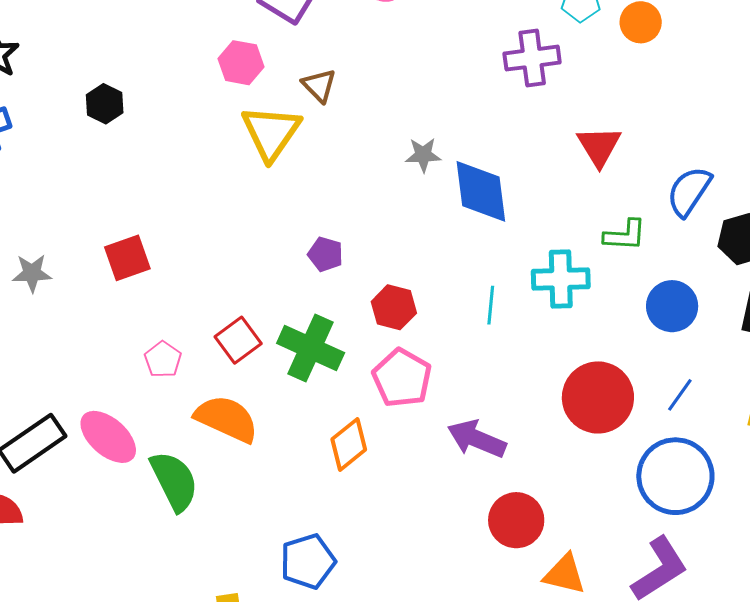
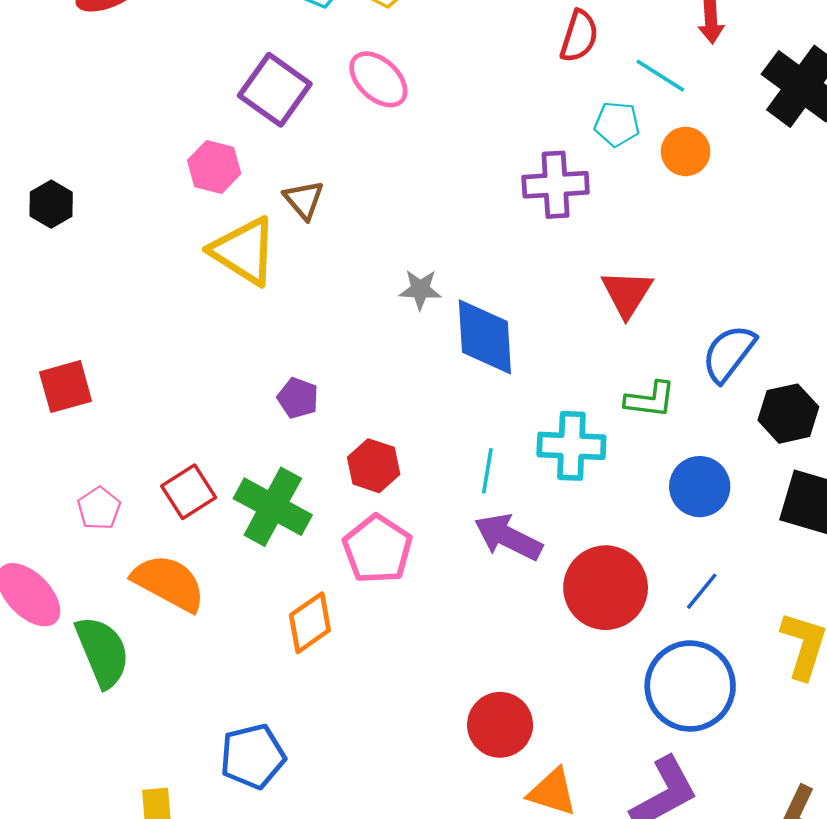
yellow triangle: (271, 133) -> (244, 251), turned -36
purple arrow: (477, 439) -> (508, 537), moved

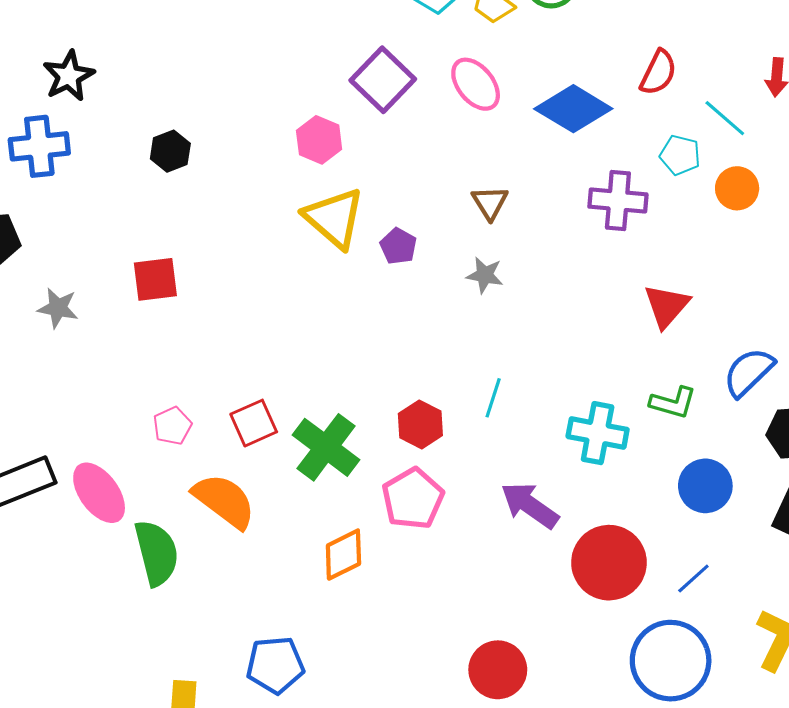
brown triangle: (304, 200) -> (490, 203), moved
blue diamond: (485, 337) -> (573, 109), moved, turned -64
red square: (66, 387) -> (155, 279), moved
purple pentagon: (298, 398) -> (398, 246), moved
cyan line: (487, 471) -> (493, 398), moved

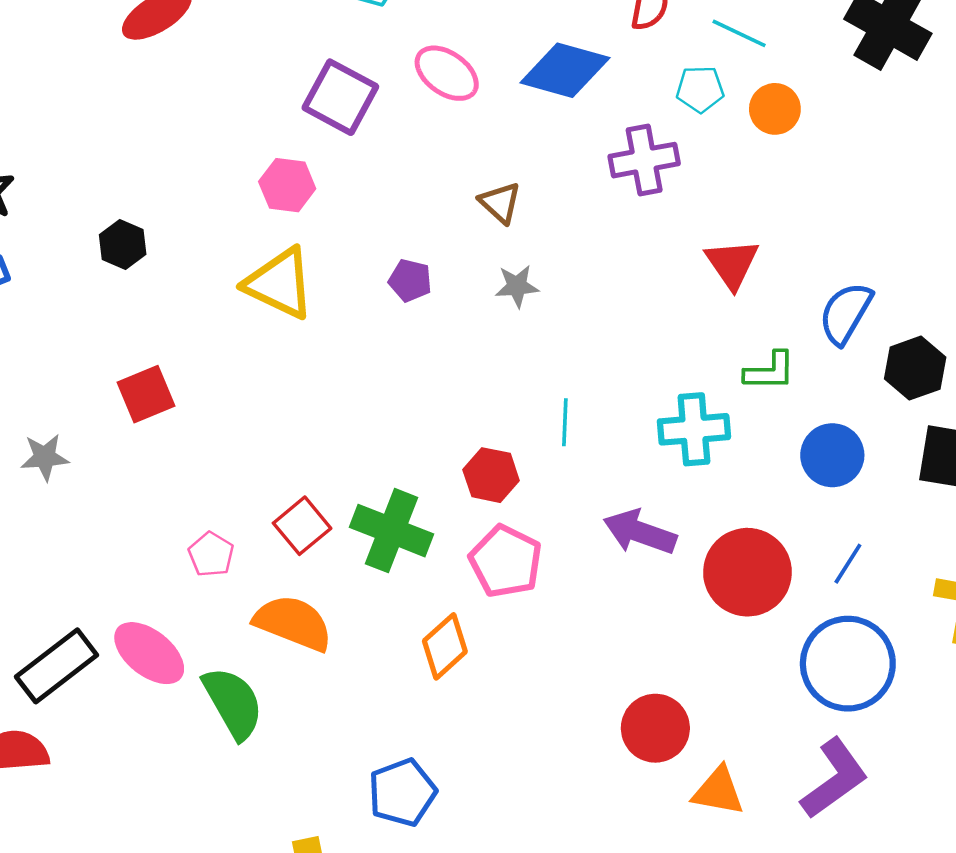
yellow triangle: (334, 218) -> (280, 283), moved

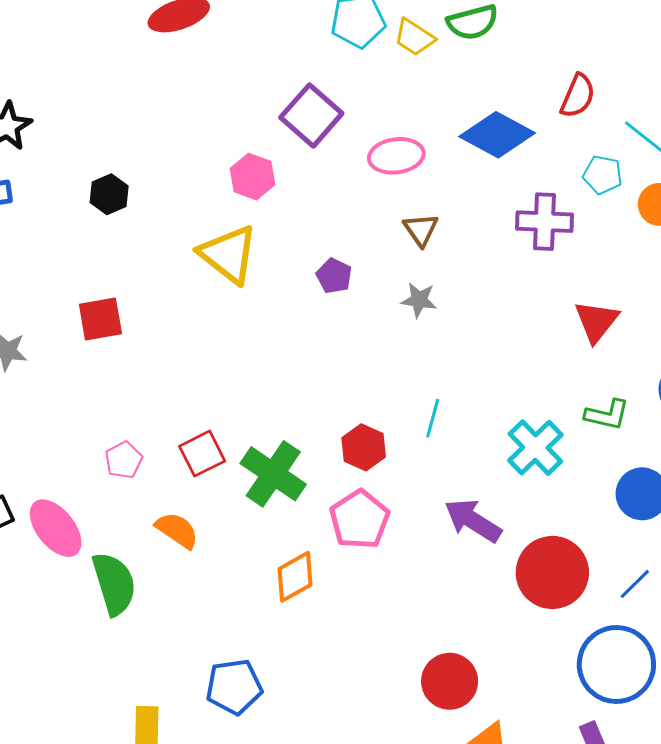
pink ellipse: (447, 73) -> (396, 156), moved, turned -56
cyan cross: (694, 429) -> (535, 448), turned 38
orange semicircle: (293, 623) -> (177, 530), size x0.7

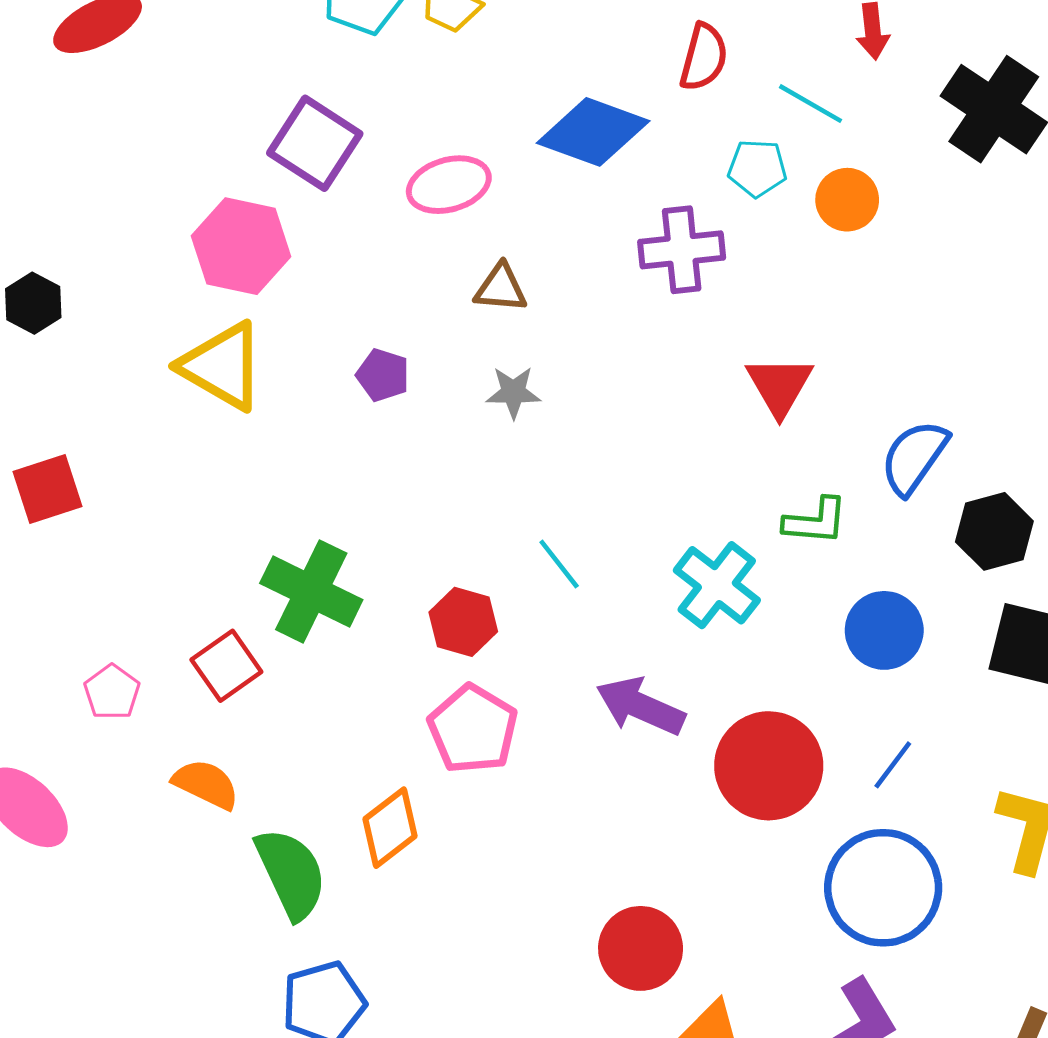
pink hexagon: (252, 177) -> (241, 246), size x1.4
brown triangle: (421, 230) -> (501, 288), turned -42
cyan line: (433, 418) -> (559, 564), turned -45
green cross: (273, 474) -> (311, 591), moved
green semicircle: (114, 584) -> (291, 873), moved

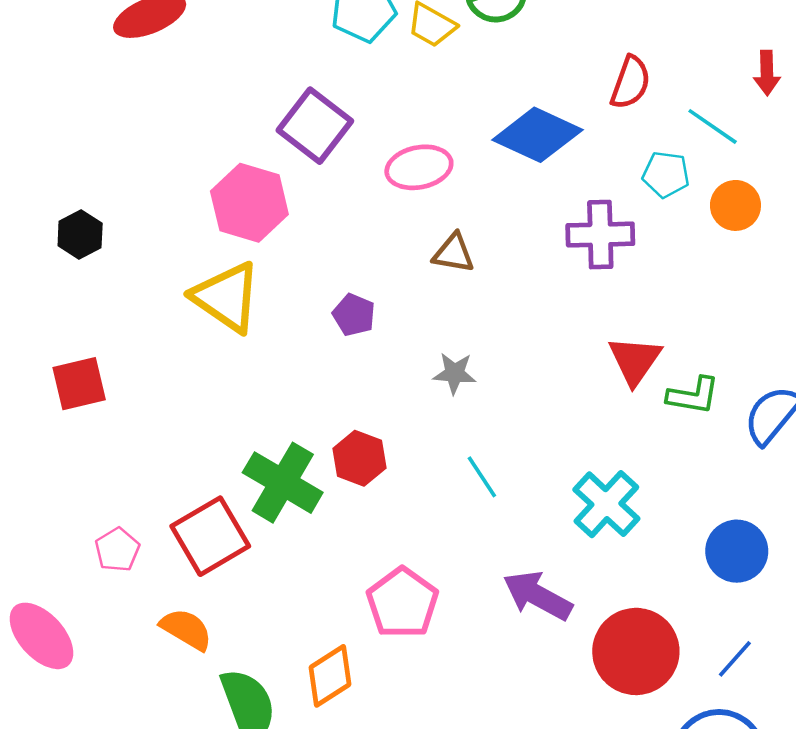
red triangle: (780, 386) -> (635, 360), moved
gray star: (513, 392) -> (455, 373), moved
green L-shape: (816, 521) -> (693, 396), moved
red hexagon: (463, 622) -> (359, 458), moved
red square: (226, 666) -> (210, 536), size x1.4

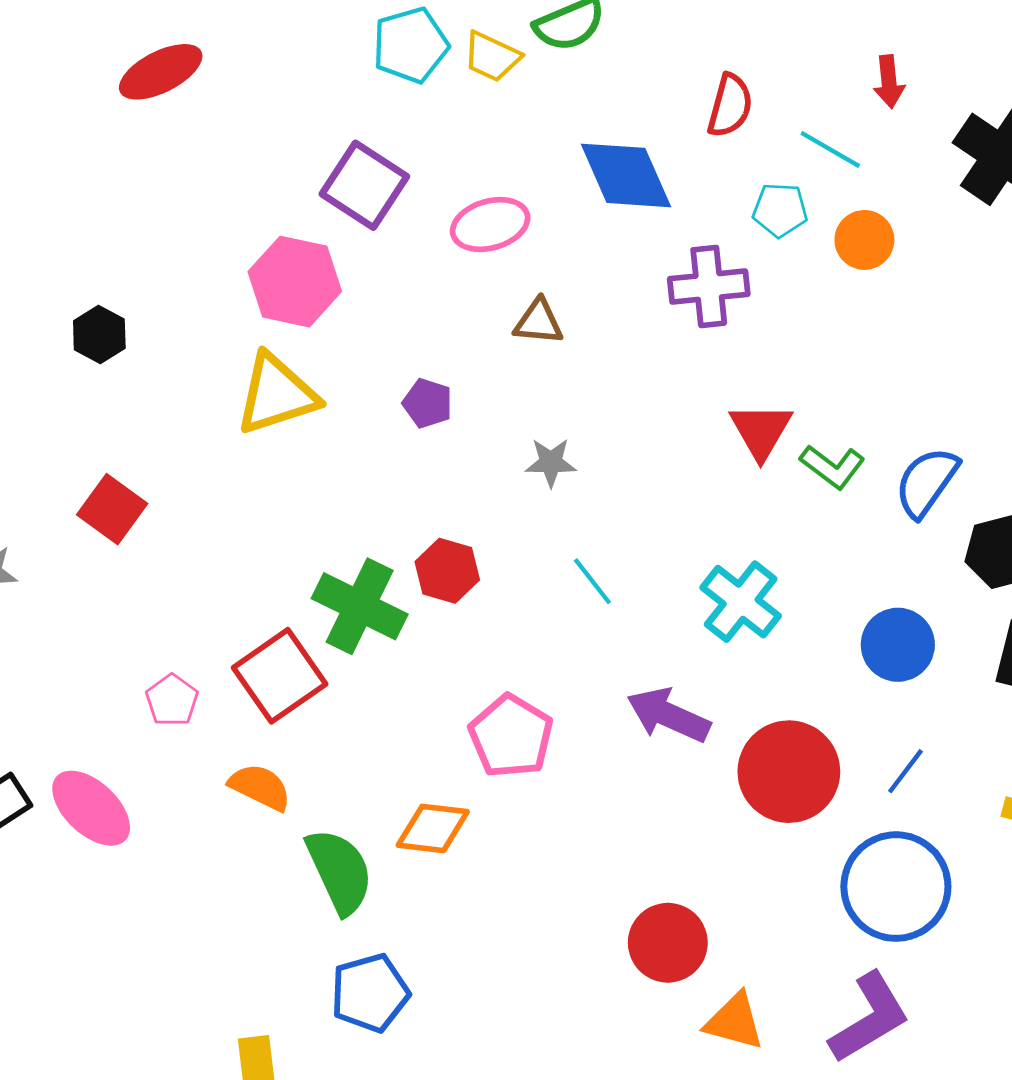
blue diamond: (537, 135) -> (626, 175), turned 46
yellow triangle: (226, 297) -> (277, 394), turned -48
red square: (79, 384) -> (112, 509), turned -36
green L-shape: (693, 396) -> (832, 467), turned 32
orange diamond: (330, 676) -> (433, 828), turned 44

